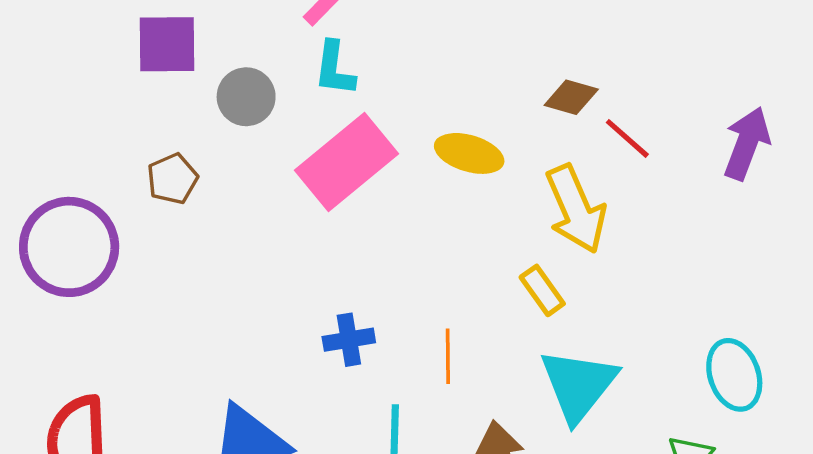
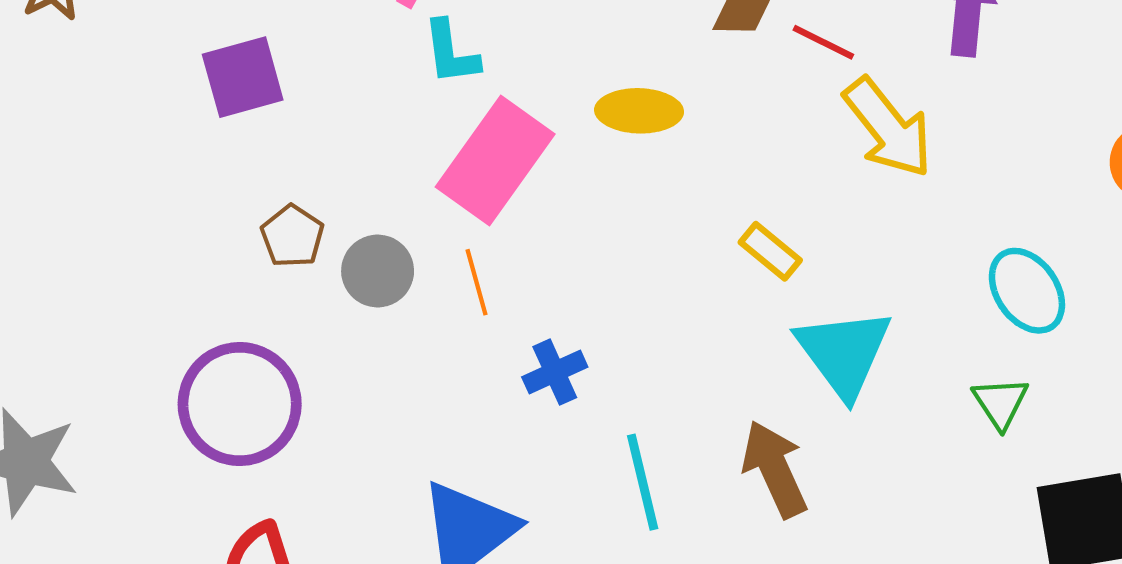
gray circle: (246, 97) -> (378, 271), moved
yellow arrow: (576, 209) -> (888, 128), moved
purple circle: (69, 247) -> (240, 404), moved
orange line: (448, 356) -> (477, 282), moved

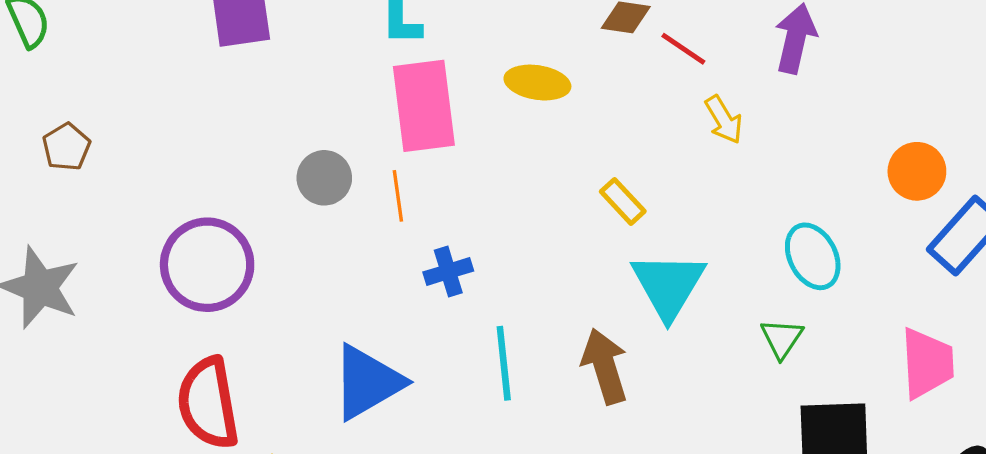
yellow arrow: (888, 128) -> (724, 120), size x0.6
pink rectangle: (495, 160) -> (424, 106), turned -50
brown pentagon: (292, 236) -> (66, 147), moved

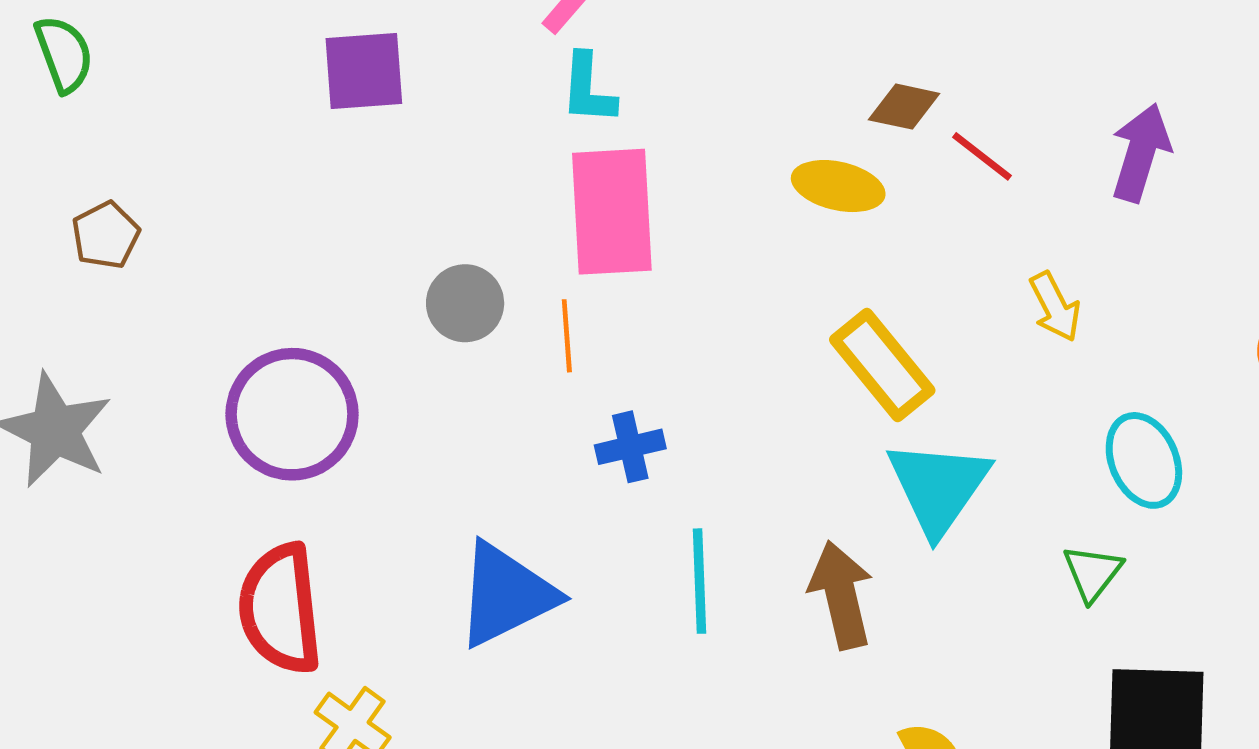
yellow ellipse: (537, 83) -> (838, 186), moved
yellow arrow: (724, 120) -> (1055, 307), moved
yellow rectangle: (623, 201) -> (882, 365), size x1.6

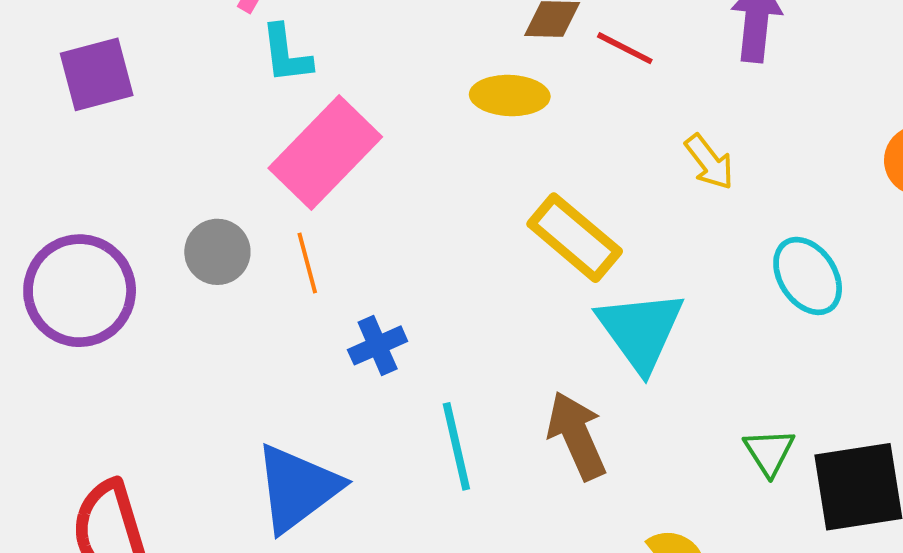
pink rectangle: (612, 212) -> (325, 153), turned 58
purple circle: (292, 414) -> (80, 291), moved
green triangle: (1093, 573) -> (769, 452), moved

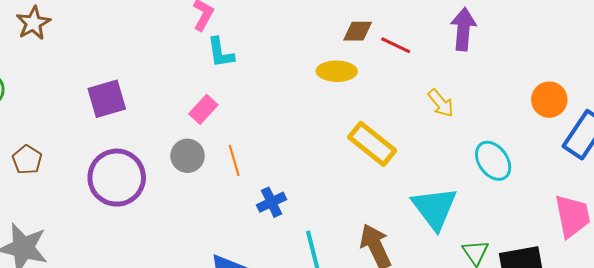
purple square: (97, 74) -> (107, 99), moved
pink rectangle: (325, 153) -> (203, 109), moved, size x0.5
cyan triangle: (640, 331) -> (435, 208), moved

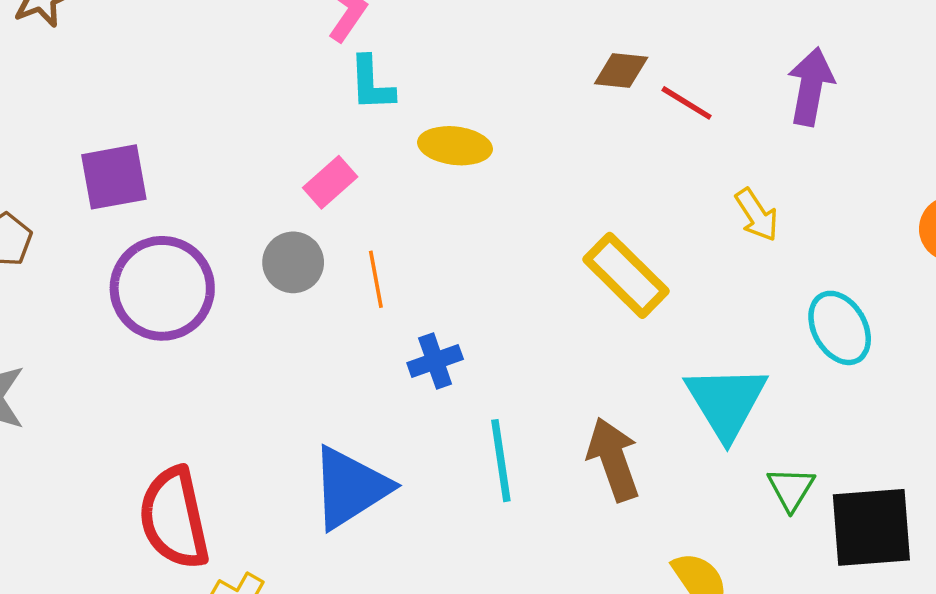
yellow ellipse: (337, 71) -> (455, 146), moved
purple square: (107, 99) -> (114, 177), moved

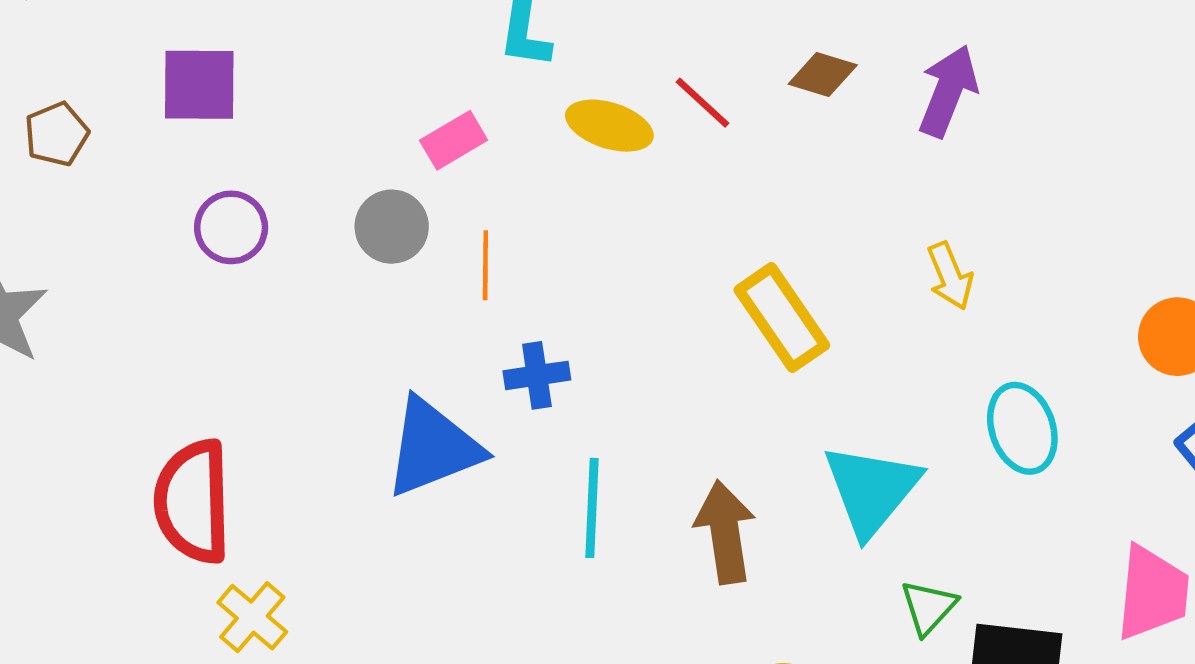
purple arrow: (811, 86) -> (948, 91), moved
red line: (687, 103) -> (703, 103), moved
purple circle: (162, 288) -> (231, 227), size x0.6
blue triangle: (350, 488) -> (433, 447), moved

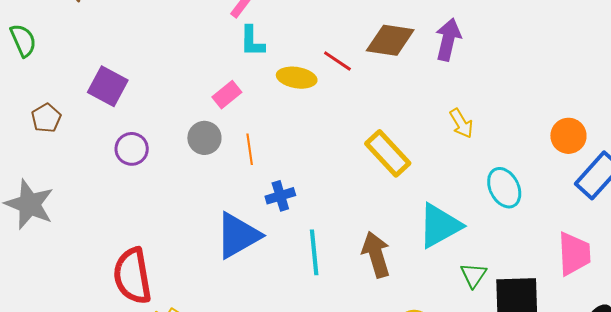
brown diamond: (823, 75) -> (390, 40), size x1.6
purple square: (199, 85) -> (108, 86), turned 36
cyan triangle: (871, 490) -> (440, 226), turned 30

